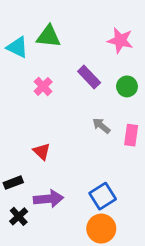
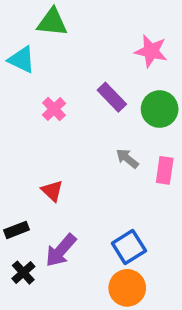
green triangle: (48, 36) -> (52, 22), moved
green circle: (127, 86) -> (160, 109), size x1.4
purple arrow: (48, 199) -> (61, 250), turned 136

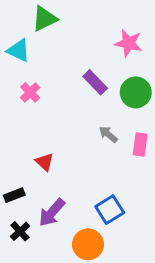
green triangle: (52, 22) -> (45, 19), turned -32
pink cross: (54, 109) -> (30, 92), moved
orange circle: (127, 288) -> (88, 244), moved

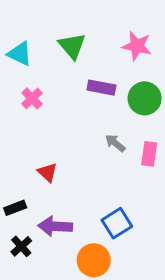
green triangle: (45, 19) -> (72, 46), moved, turned -44
purple rectangle: (95, 82) -> (101, 88), turned -35
purple arrow: (52, 213) -> (55, 226), turned 52

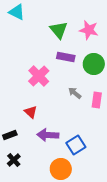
green triangle: (72, 46) -> (59, 30), moved
cyan triangle: (20, 54) -> (17, 12), moved
pink cross: (32, 98) -> (39, 76), moved, size x1.5
purple arrow: (55, 226) -> (48, 135), moved

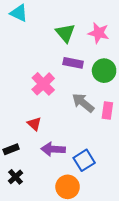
gray arrow: (75, 93) -> (83, 103), size x1.5

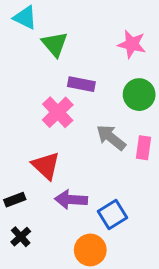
green triangle: (65, 33) -> (55, 44), moved
purple rectangle: (73, 63) -> (81, 84), moved
red triangle: (34, 124) -> (46, 166), size x1.5

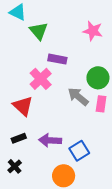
green circle: (139, 95) -> (98, 78), moved
red triangle: (46, 166) -> (23, 106), moved
black rectangle: (15, 200) -> (19, 138), moved

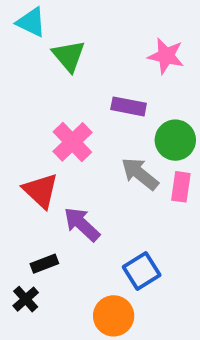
purple rectangle: (57, 59) -> (129, 106), moved
black rectangle: (19, 138) -> (44, 264), moved
purple arrow: (50, 140) -> (82, 224), moved, turned 40

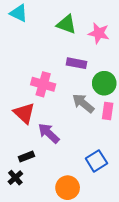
green triangle: (69, 56) -> (66, 24), moved, turned -30
pink cross: (72, 142) -> (43, 84), turned -30
blue square: (142, 271) -> (96, 161), moved

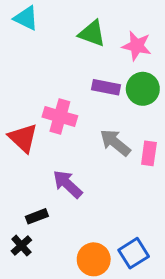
green circle: (104, 83) -> (143, 89), moved
red triangle: (24, 113) -> (23, 138), moved
blue square: (96, 161) -> (134, 253), moved

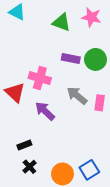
pink star: (137, 46) -> (91, 17), moved
purple arrow: (68, 184) -> (45, 111), moved
black cross: (21, 246) -> (29, 167), moved

